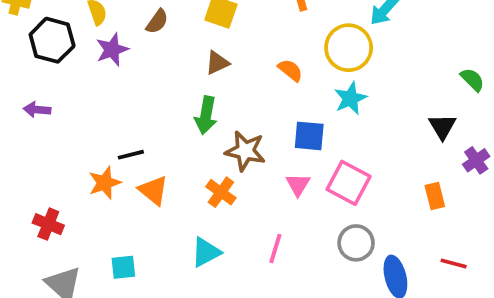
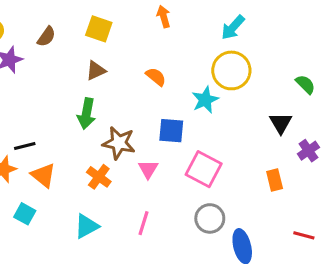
yellow circle: (349, 48) -> (231, 70), moved
pink triangle: (298, 185) -> (148, 169), moved
red line: (454, 264) -> (304, 235), moved
cyan square: (123, 267) -> (25, 214), moved, turned 35

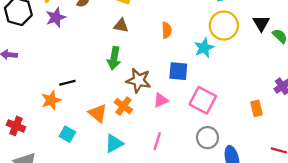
brown triangle: (96, 70) -> (121, 26), turned 35
orange semicircle: (156, 77) -> (167, 30), turned 49
black triangle: (281, 123) -> (261, 23), moved
pink triangle: (148, 169) -> (161, 100), turned 35
orange triangle: (43, 175) -> (98, 113), moved

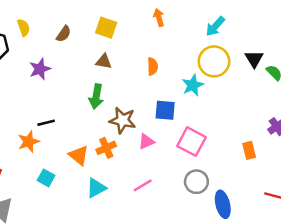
purple star: (56, 17) -> (40, 69), moved
orange cross: (123, 106) -> (106, 148), turned 30
pink line: (157, 141) -> (143, 185), turned 42

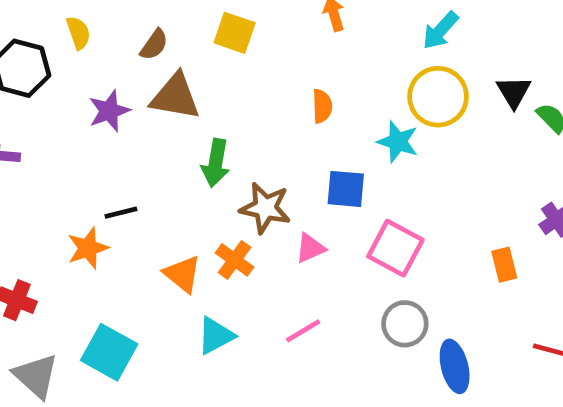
brown triangle: (104, 61) -> (175, 97), moved, size x1.6
cyan star: (193, 85) -> (398, 142), turned -30
orange cross: (106, 148) -> (235, 260), turned -30
cyan square: (46, 178) -> (109, 352), moved, size x1.6

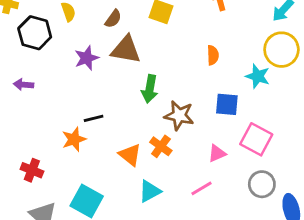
pink triangle: (310, 248) -> (217, 153), moved

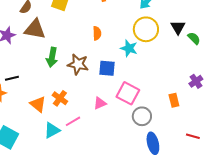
brown star: (179, 115) -> (78, 64), moved
gray circle: (262, 184) -> (142, 116), moved
pink line: (202, 188) -> (73, 121), moved

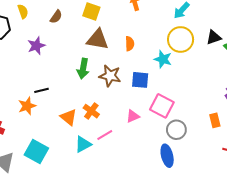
black triangle: (178, 27) -> (214, 37), turned 42
brown triangle: (35, 29) -> (98, 39), moved
orange rectangle: (174, 100) -> (215, 120), moved
blue ellipse: (153, 143) -> (167, 156), moved

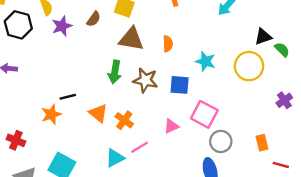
brown semicircle: (56, 17) -> (94, 19), moved
yellow circle: (181, 39) -> (249, 66), moved
purple star: (36, 46) -> (62, 26), moved
orange triangle: (69, 117) -> (98, 113), moved
orange rectangle: (215, 120) -> (262, 143), moved

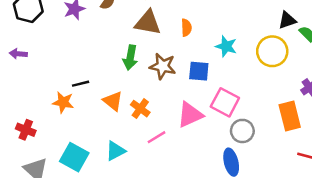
orange star: (51, 114) -> (63, 102), turned 30
pink triangle: (171, 126) -> (190, 115), size x1.6
orange rectangle: (262, 143) -> (290, 116), moved, size x1.6
cyan triangle: (115, 158) -> (115, 151), moved

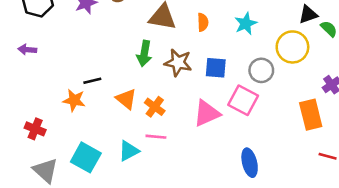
cyan star: (226, 46) -> (246, 24), moved, turned 30
gray circle: (242, 131) -> (261, 70), moved
pink line: (156, 137) -> (156, 137), moved, turned 36

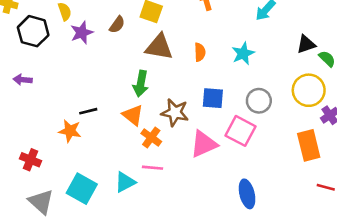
yellow circle: (292, 47) -> (309, 90), moved
brown star: (178, 63) -> (175, 113), moved
orange triangle: (126, 99) -> (133, 115), moved

